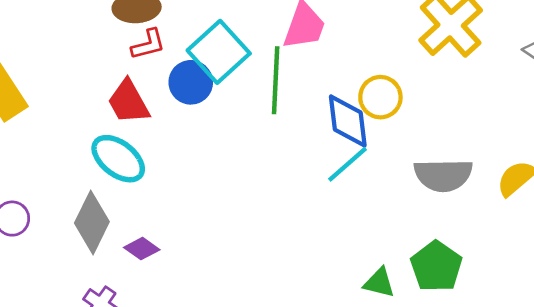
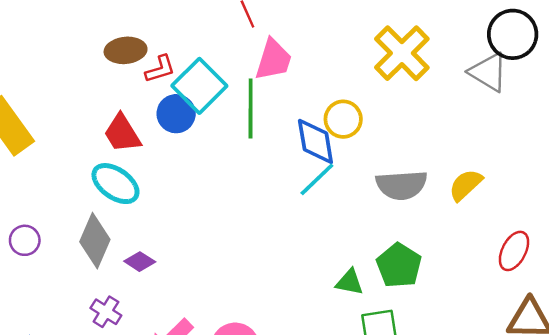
red L-shape: (148, 44) -> (160, 69), moved

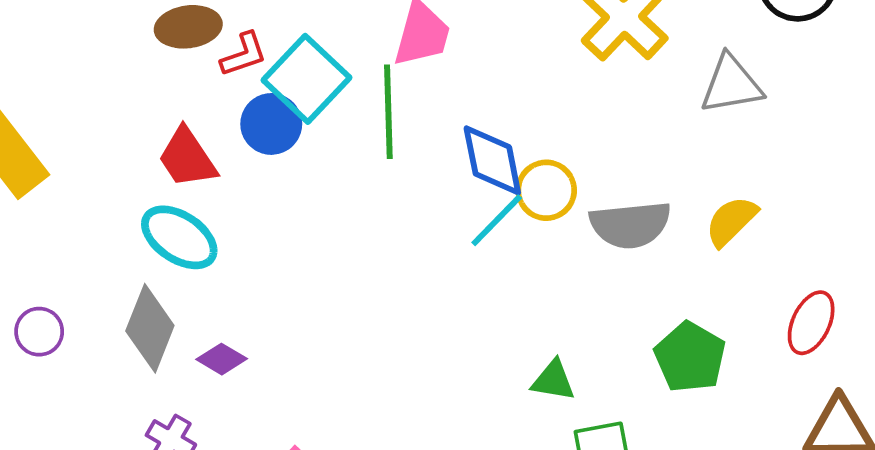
gray triangle: (488, 72) -> (731, 84), moved, turned -39
yellow circle: (343, 119) -> (546, 190), moved
green pentagon: (399, 265) -> (690, 357), moved

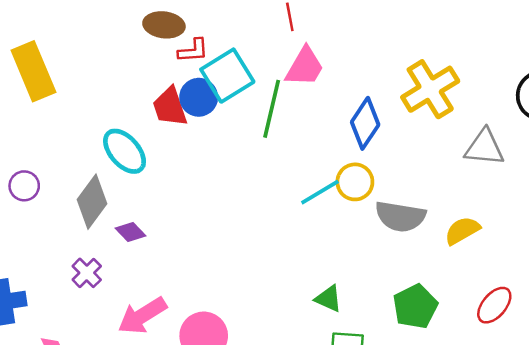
red trapezoid: (187, 158) -> (170, 107), moved
blue diamond: (492, 160) -> (365, 123), moved, turned 30

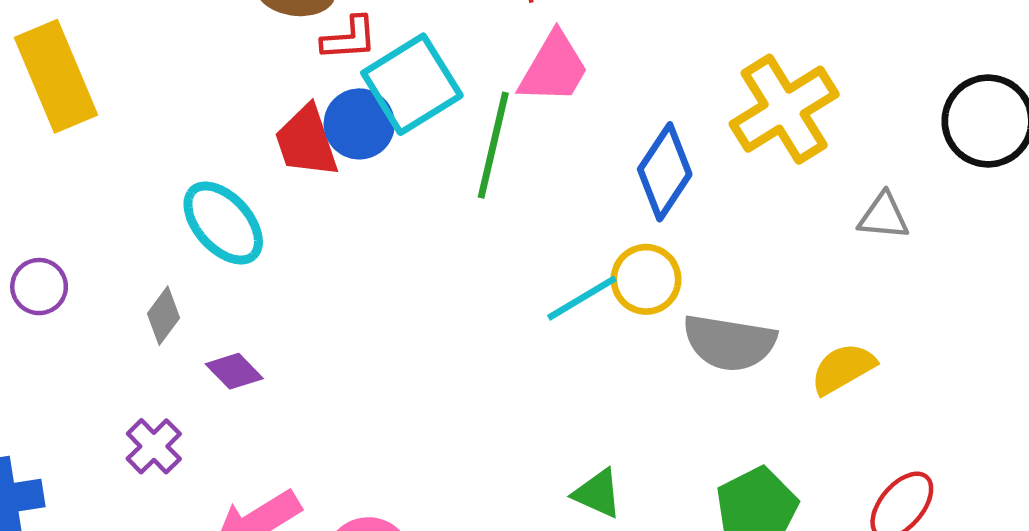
gray triangle: (484, 148) -> (884, 216), size x0.7
gray diamond: (92, 202) -> (163, 316), size x0.6

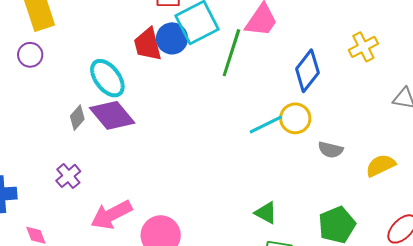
yellow cross: (784, 109) -> (363, 47), size x0.6
purple circle: (39, 287) -> (30, 55), moved
gray semicircle: (729, 343) -> (330, 150), size x0.6
purple diamond: (234, 371) -> (112, 115), moved, size x1.8

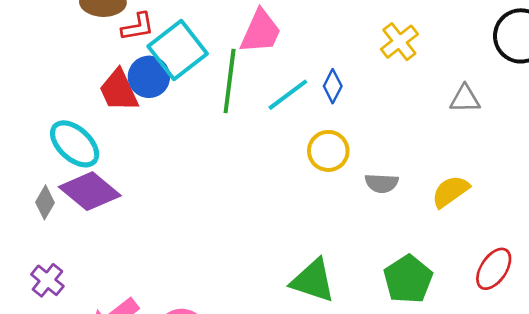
blue diamond: (307, 71) -> (333, 86), size x0.6
cyan line: (266, 124) -> (288, 95), moved
green triangle: (266, 213) -> (313, 281), size x1.5

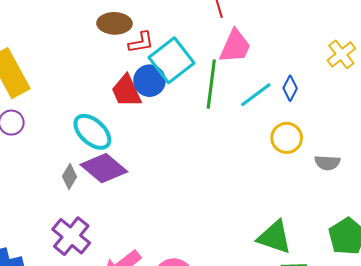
purple cross: (47, 280) -> (71, 236), size x1.5

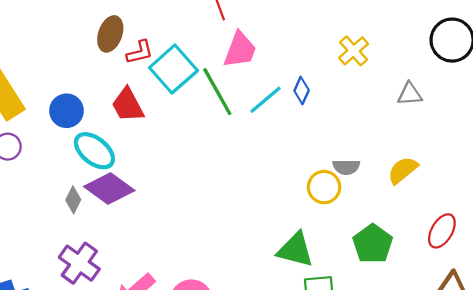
brown ellipse: (115, 23) -> (110, 34), turned -68
blue circle: (149, 81) -> (67, 111), moved
green line: (211, 84) -> (217, 92), turned -33
yellow circle: (287, 138) -> (324, 187), moved

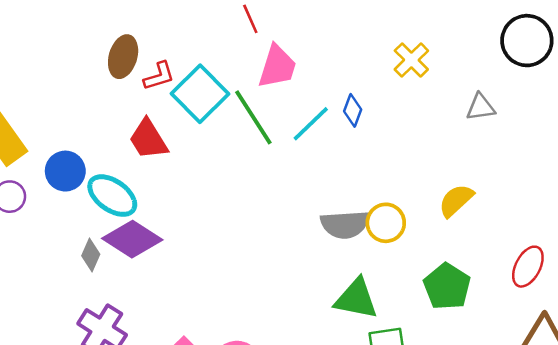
blue circle: (67, 111) -> (65, 171), moved
gray semicircle: (346, 167) -> (345, 224), moved, size x1.5
yellow semicircle: (403, 170) -> (456, 200), moved

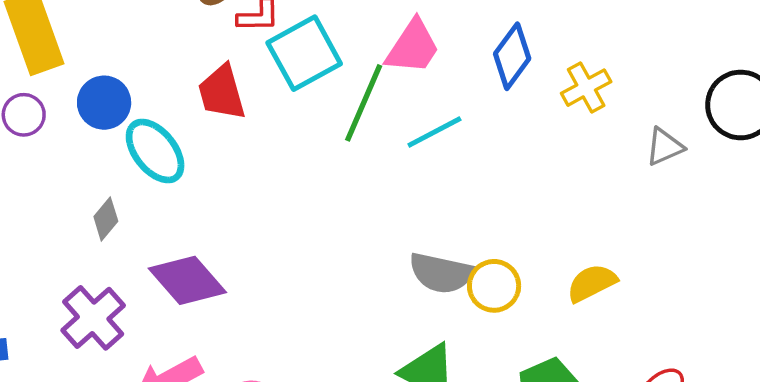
gray triangle: (481, 107) -> (665, 147), moved, turned -32
blue diamond: (353, 110) -> (512, 56), moved, size x1.5
green line: (253, 117) -> (364, 103), turned 40
purple diamond: (132, 239) -> (187, 280), moved

